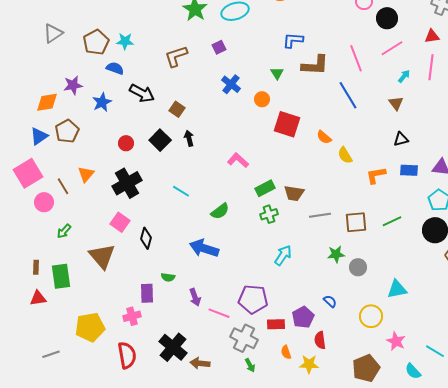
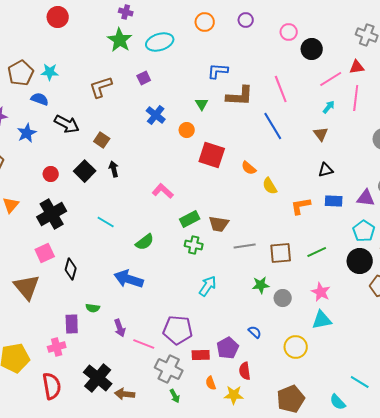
pink line: (392, 48) -> (331, 79), moved
green cross: (269, 214) -> (194, 245), turned 30
pink square: (120, 222) -> (45, 253), turned 30
pink star: (396, 341) -> (321, 292), moved

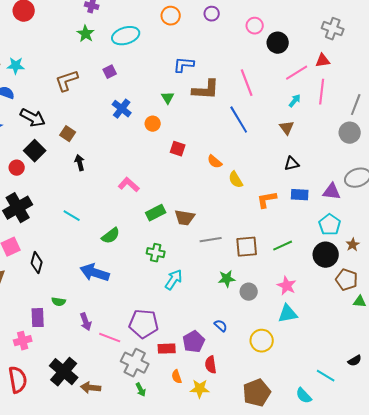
green star: (120, 40) -> (86, 34), size x0.7
red square: (212, 155) -> (178, 149), size x0.6
black square: (85, 171) -> (35, 151), moved
green cross: (194, 245) -> (156, 253), moved

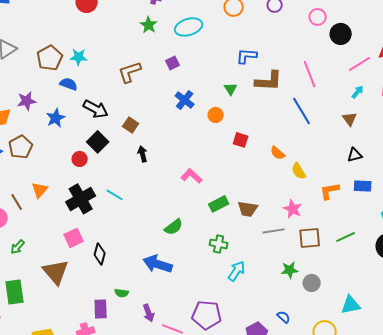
cyan line: (72, 216) -> (115, 195), moved
pink star: (287, 286) -> (293, 209), moved

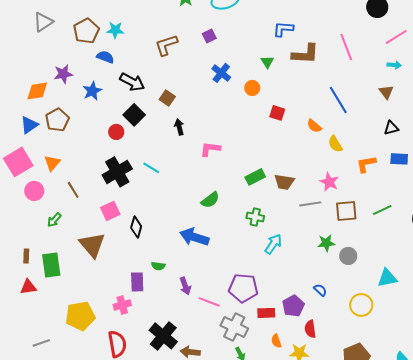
cyan arrow: (358, 92) -> (394, 65), turned 56
blue line: (302, 111) -> (338, 100), moved
pink L-shape: (192, 176) -> (210, 149), moved, turned -35
orange triangle: (40, 190) -> (52, 163), moved
brown line: (17, 202) -> (73, 190), moved

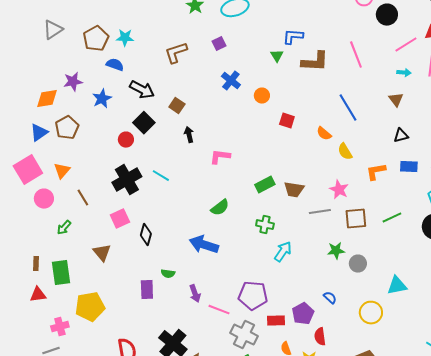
green triangle: (267, 62) -> (277, 56), moved
brown triangle: (92, 245) -> (102, 253), size x0.7
pink cross: (122, 305) -> (60, 327), moved
yellow pentagon: (80, 316) -> (90, 307), moved

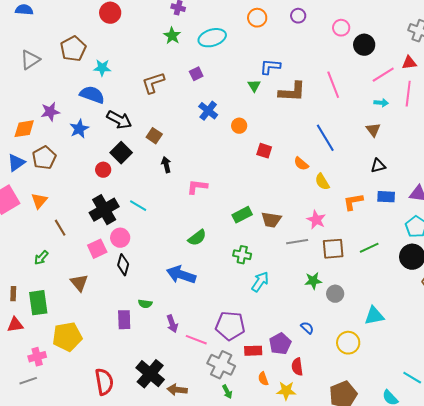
brown pentagon: (96, 39) -> (73, 49), moved
blue semicircle: (115, 65) -> (92, 95), size x1.4
pink circle: (44, 199) -> (120, 238), moved

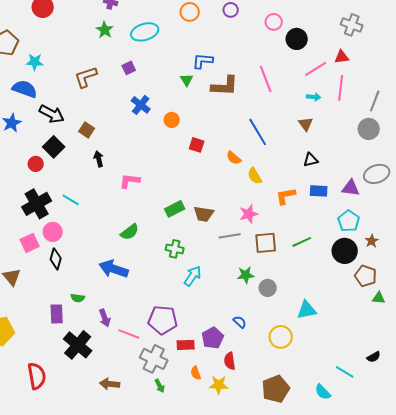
pink star: (316, 220) -> (249, 214), turned 30
black cross: (150, 374) -> (78, 345), moved

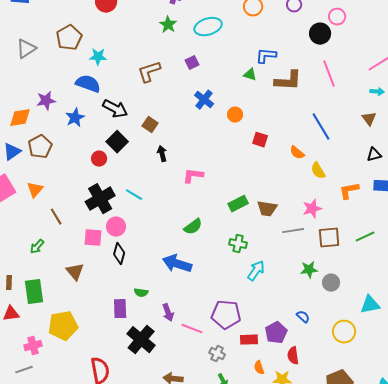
black circle: (297, 39) -> (320, 34), moved
green triangle: (187, 80) -> (250, 75), turned -40
pink square: (30, 243) -> (93, 238), turned 30
gray cross: (154, 359) -> (217, 354), size x0.6

